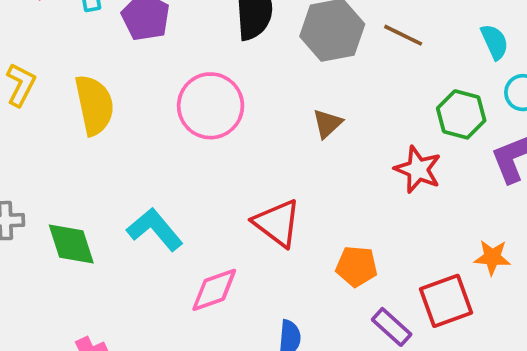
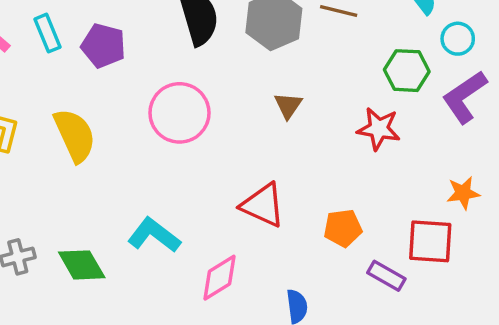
red square: (446, 301) -> (430, 241), turned 36

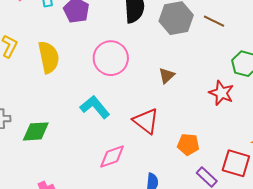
brown triangle: (288, 106) -> (167, 76), moved
cyan L-shape: (154, 235) -> (95, 107), moved
green diamond: (82, 265) -> (36, 131), turned -76

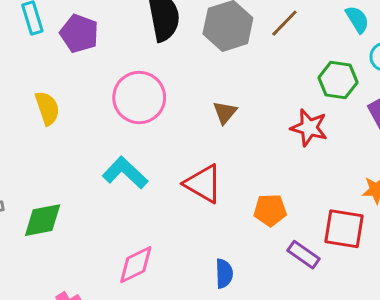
brown line: (214, 21) -> (284, 23), turned -65
yellow semicircle: (49, 57) -> (47, 108), size x0.7
pink diamond: (112, 157) -> (136, 265), moved

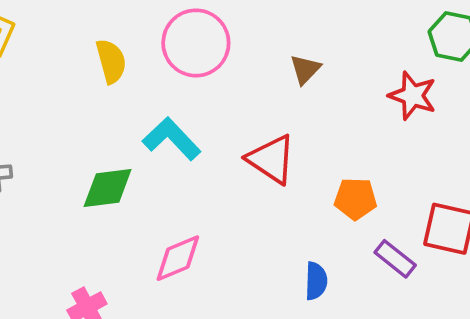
yellow semicircle: (47, 108) -> (111, 61), moved
green diamond: (43, 220) -> (108, 188), moved
blue semicircle: (224, 274) -> (316, 281), moved

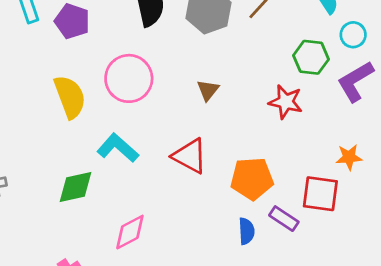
yellow semicircle: (111, 61) -> (70, 97), size x1.4
orange pentagon: (355, 199) -> (252, 179), size x1.4
blue semicircle: (316, 281) -> (246, 231), moved

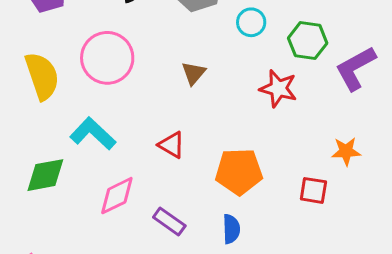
cyan circle: (353, 35) -> (251, 22), moved
red triangle: (190, 156) -> (172, 145), size x0.7
red square: (320, 194) -> (313, 190), size x0.7
purple rectangle: (284, 219) -> (169, 222), moved
pink diamond: (130, 232) -> (117, 196), moved

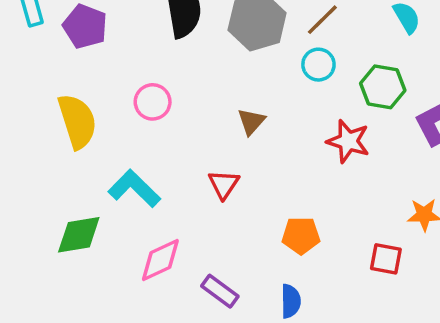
pink circle: (107, 58) -> (153, 102), size x0.6
red triangle: (172, 145) -> (224, 184), moved, turned 32
orange pentagon: (239, 172) -> (301, 235), size x0.7

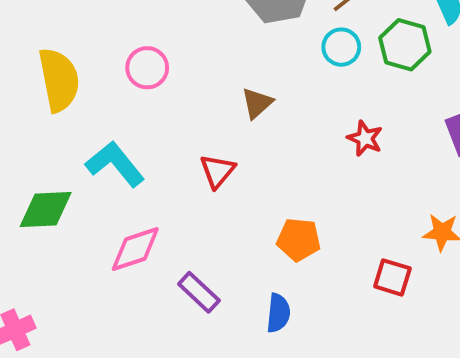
green hexagon: (383, 87) -> (405, 45), moved
red star: (348, 141) -> (365, 138), size x0.7

